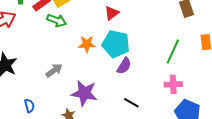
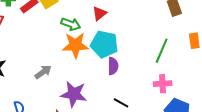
green arrow: (57, 20) -> (71, 24), moved
orange star: (87, 44) -> (75, 45), size x1.5
purple semicircle: (124, 66) -> (113, 66), turned -30

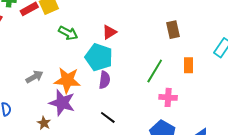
red triangle: (100, 13) -> (109, 32), moved
orange star: (75, 45) -> (67, 80), moved
pink cross: (163, 84) -> (168, 97), moved

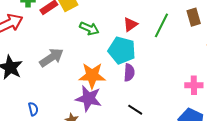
green line: (155, 71) -> (161, 25), moved
gray arrow: (35, 77) -> (52, 57), moved, size x1.4

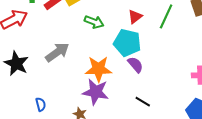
purple semicircle: (129, 73) -> (135, 65), turned -42

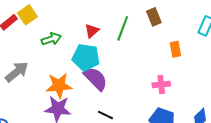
green arrow: (94, 22) -> (51, 39), turned -36
purple semicircle: (135, 65) -> (96, 79), size x1.5

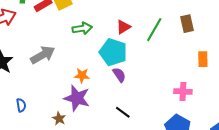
purple semicircle: (96, 79) -> (119, 75), size x0.6
orange star: (59, 86) -> (82, 75), size x0.6

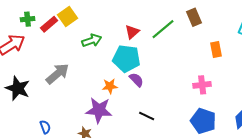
green line: (154, 30) -> (163, 29), turned 30
orange star: (82, 75) -> (110, 86), moved

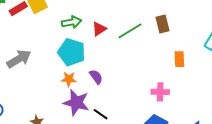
green arrow: (92, 41) -> (71, 22), moved
cyan pentagon: (126, 58) -> (72, 52), moved
purple star: (99, 110) -> (76, 103), moved

